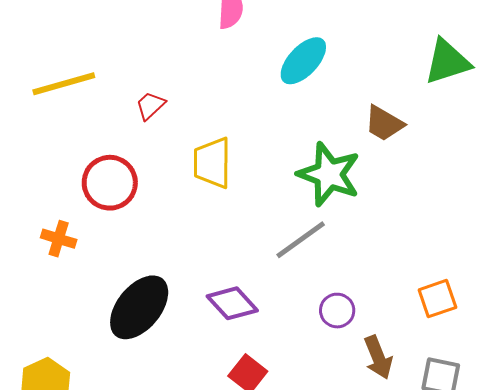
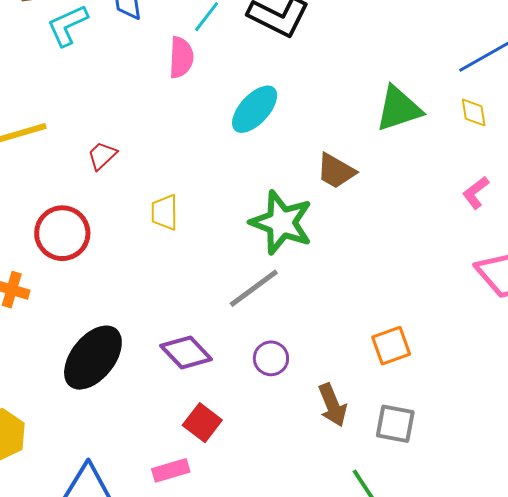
yellow trapezoid: (212, 163) -> (165, 212), size x0.7
purple circle: (337, 311) -> (271, 358), moved

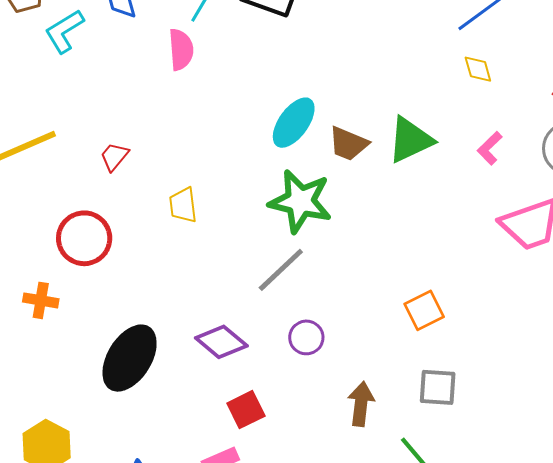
cyan ellipse: (255, 109) -> (294, 123), moved
green triangle: (399, 109) -> (410, 140), moved
brown arrow: (332, 405) -> (361, 404), moved, turned -144
red square: (202, 423) -> (246, 410), turned 33

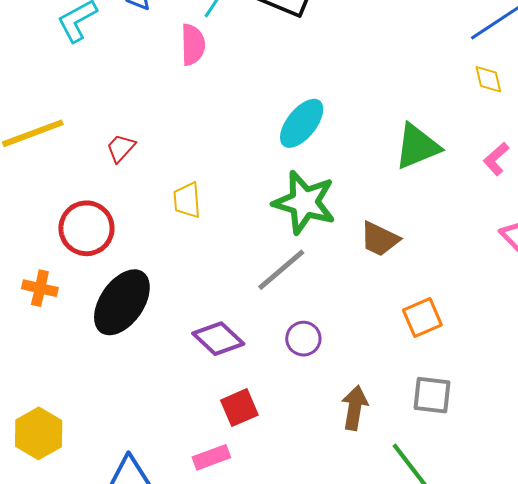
brown trapezoid: (348, 144) -> (380, 239), moved
black ellipse: (130, 358) -> (122, 302), moved

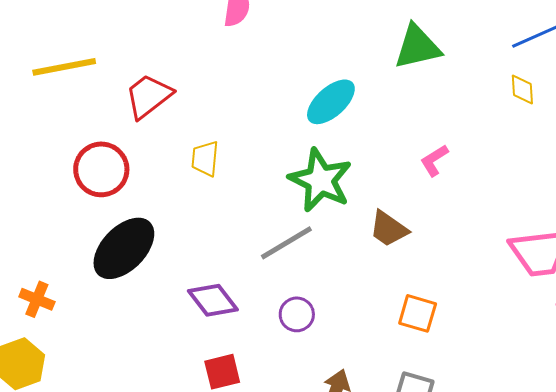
green triangle: (417, 147) -> (417, 47), moved
red trapezoid: (121, 148) -> (148, 96), size x1.6
pink L-shape: (496, 159) -> (434, 160), moved
orange cross: (40, 288) -> (37, 299), moved
orange square: (422, 318) -> (418, 313), turned 30

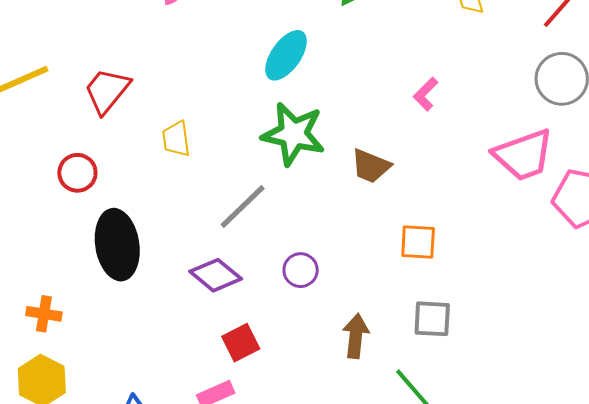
pink L-shape: (434, 160) -> (426, 94), moved
red circle: (101, 169) -> (77, 173), size x0.7
gray line: (286, 243) -> (243, 207), moved
black ellipse: (124, 248) -> (117, 245), turned -40

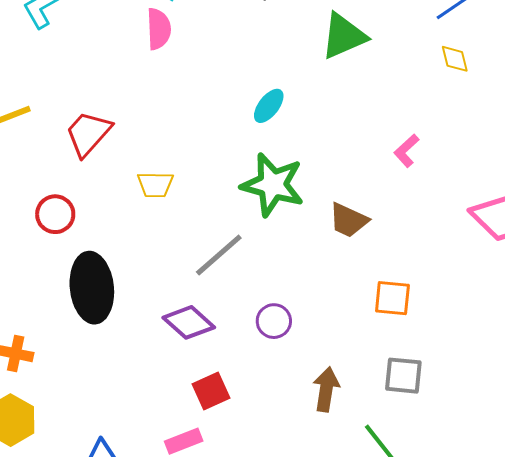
cyan ellipse: (286, 55) -> (269, 106), size x0.7
yellow trapezoid: (176, 139) -> (155, 185), turned -84

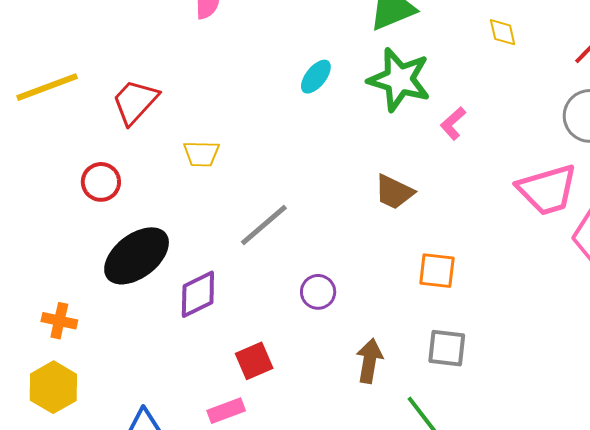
green star: (273, 185) -> (399, 80), moved
black ellipse: (92, 288) -> (137, 256), turned 58
purple diamond: (189, 322) -> (198, 294), moved, turned -69

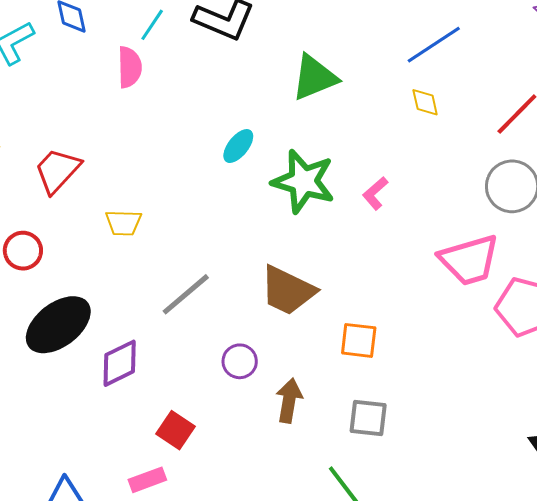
green star: (399, 80) -> (303, 181), moved
brown trapezoid: (394, 192) -> (288, 290), moved, size x1.4
red square: (254, 361) -> (176, 430), turned -33
brown arrow: (369, 361) -> (289, 401), moved

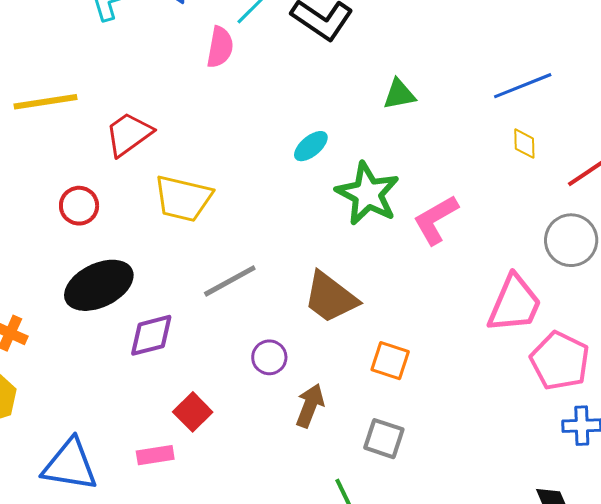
green triangle: (314, 78) -> (399, 94), size x0.7
yellow diamond: (425, 102) -> (524, 144), moved
pink L-shape: (375, 193) -> (436, 220), size x1.6
yellow trapezoid: (124, 223) -> (183, 198), size x1.6
pink trapezoid: (469, 260) -> (514, 304), turned -62

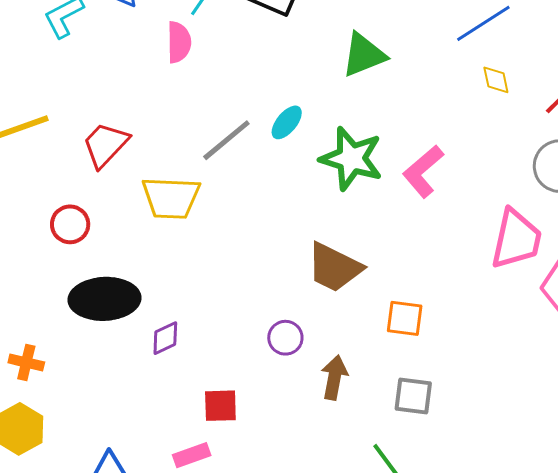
green triangle: (399, 94) -> (364, 55), size x1.4
gray line: (230, 281) -> (226, 140), moved
black ellipse: (99, 285) -> (104, 299), turned 34
purple diamond: (151, 335) -> (165, 338), size x0.7
red square: (193, 412) -> (220, 406), turned -36

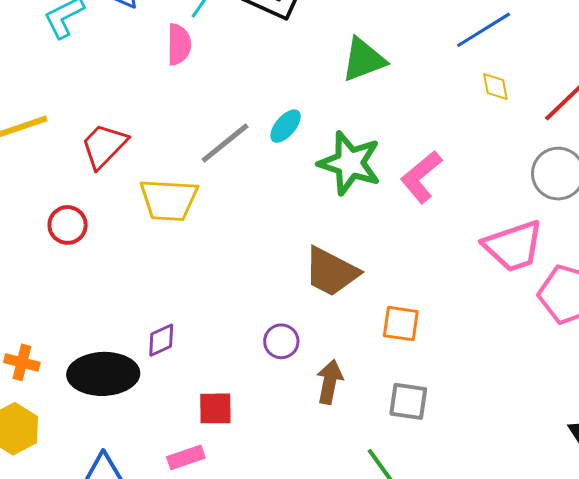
pink trapezoid: (516, 239) -> (513, 246), turned 58
black ellipse: (104, 299) -> (103, 374), moved

